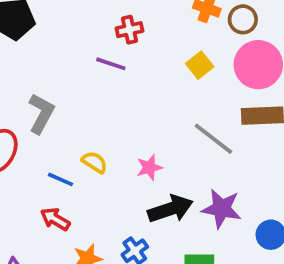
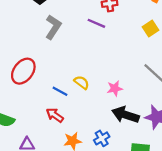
gray L-shape: (41, 113) -> (53, 27), moved
black arrow: (170, 209) -> (125, 115), turned -148

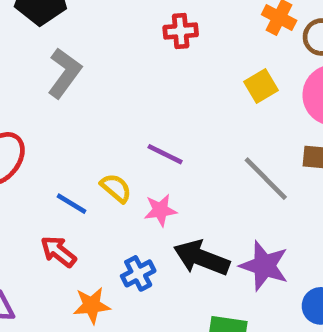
purple line: (96, 23) -> (165, 154), moved
pink star: (115, 88) -> (160, 210), moved
blue cross: (102, 138) -> (138, 273), moved

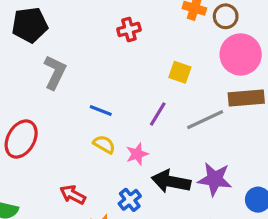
yellow square: (261, 86) -> (180, 72), moved, turned -30
purple line: (165, 154) -> (158, 114), moved, turned -75
gray line: (266, 179) -> (205, 120), turned -60
blue line: (71, 204) -> (101, 110), moved

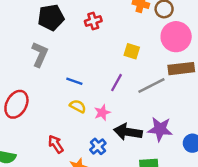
black pentagon: (30, 25) -> (51, 17), moved
red arrow: (73, 195) -> (56, 144), turned 30

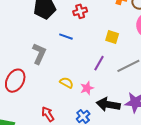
gray L-shape: (40, 54) -> (39, 54), moved
blue line: (74, 81) -> (66, 37), moved

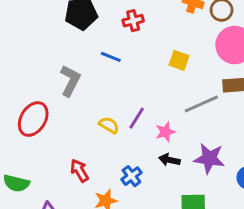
purple line: (99, 63) -> (137, 118), moved
pink star: (87, 88) -> (165, 132), moved
black arrow: (108, 105) -> (169, 160), size x0.6

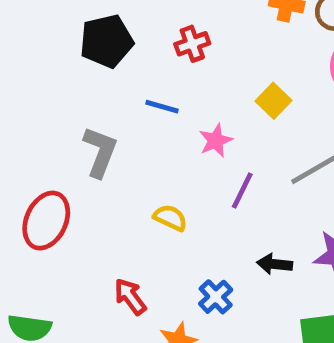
yellow square: (179, 60) -> (274, 101), turned 30
purple line: (137, 118) -> (242, 191), moved
pink star: (165, 132) -> (216, 141), moved

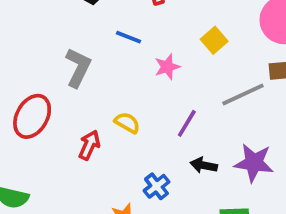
purple line: (242, 191) -> (187, 123), moved
red arrow: (130, 297) -> (89, 145), moved, turned 56

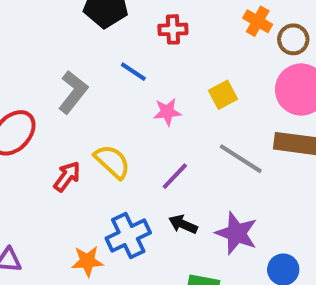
gray line: (243, 95) -> (241, 159), turned 45
yellow semicircle: (127, 123) -> (112, 162), size x1.4
blue cross: (156, 186) -> (128, 235), size x1.5

